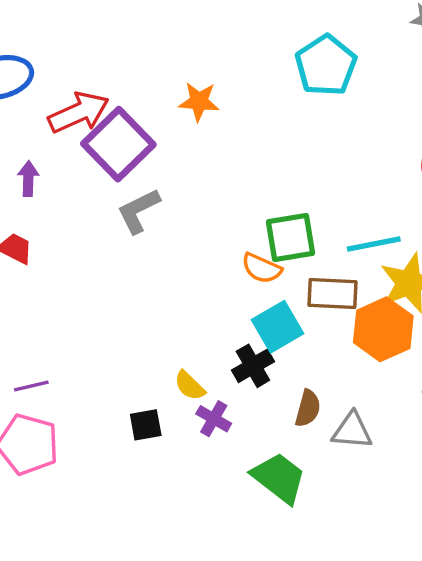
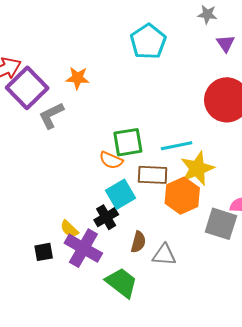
orange star: (199, 102) -> (78, 78), moved
gray L-shape: (139, 211) -> (51, 115), moved
purple cross: (214, 419) -> (83, 248), size x1.8

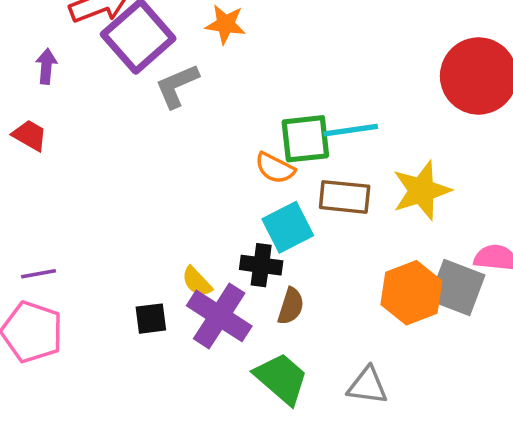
cyan line: (177, 146) -> (351, 130), moved
orange hexagon: (182, 196) -> (411, 293), moved
black cross: (106, 217) -> (261, 265), turned 35
brown semicircle: (138, 242) -> (291, 306), moved
gray triangle: (164, 255) -> (368, 386), moved

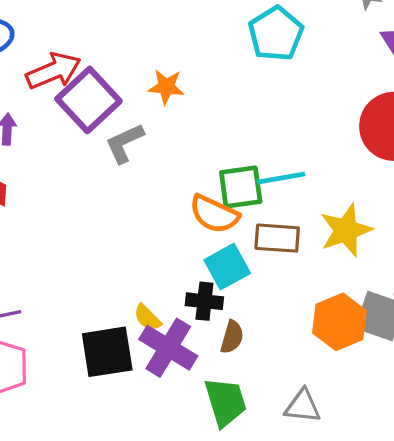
orange semicircle: (275, 168) -> (214, 214), size x1.4
black square: (151, 319) -> (107, 352), size x1.8
green trapezoid: (281, 378) -> (225, 402), turned 34

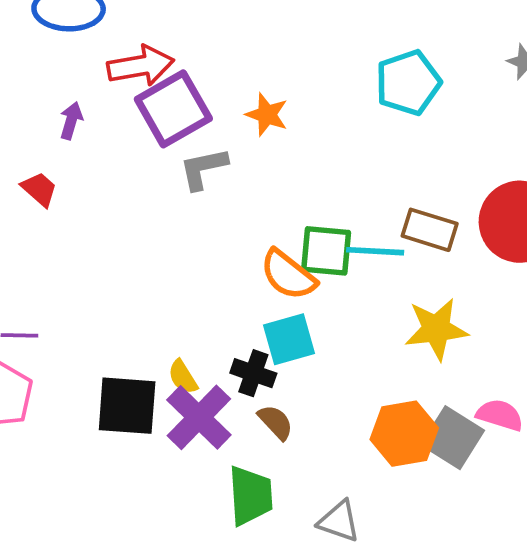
brown rectangle: (277, 238) -> (430, 230), moved
brown semicircle: (232, 337) -> (276, 422), turned -72

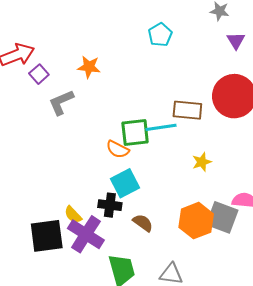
cyan pentagon: (408, 83) -> (160, 35), size x0.7
purple square: (173, 109) -> (39, 74), size x0.5
orange semicircle: (288, 275) -> (118, 149), size x0.7
yellow star: (436, 329) -> (202, 162), size x0.6
brown semicircle: (276, 422) -> (143, 223), moved

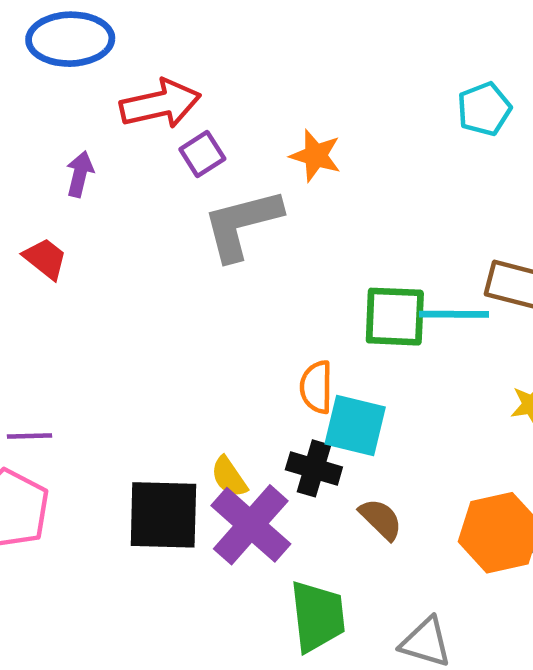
gray L-shape: (61, 102) -> (242, 224), size x1.4
orange semicircle: (118, 149) -> (316, 387), moved, turned 55
cyan square: (125, 183) -> (355, 425), turned 32

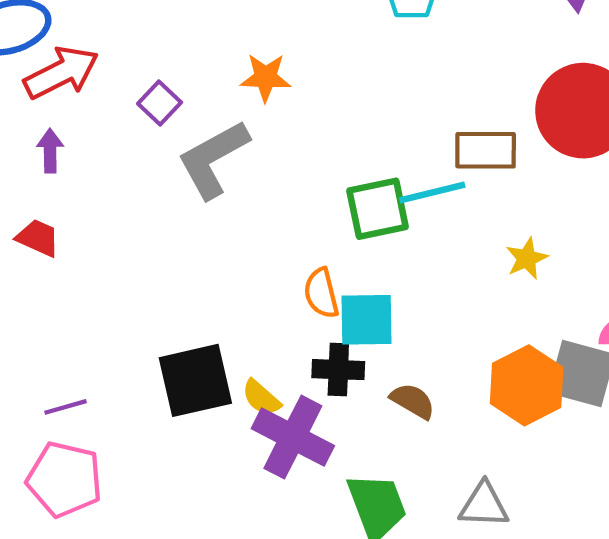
red arrow: (160, 104) -> (61, 73), moved
black square: (163, 515) -> (195, 380), moved

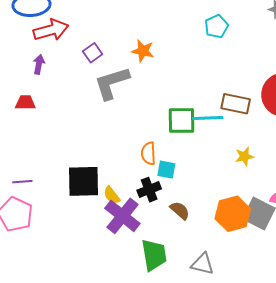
red trapezoid: (38, 238) -> (25, 103), turned -35
cyan square: (367, 320) -> (166, 170), size x0.7
black cross: (338, 370) -> (149, 190), turned -35

